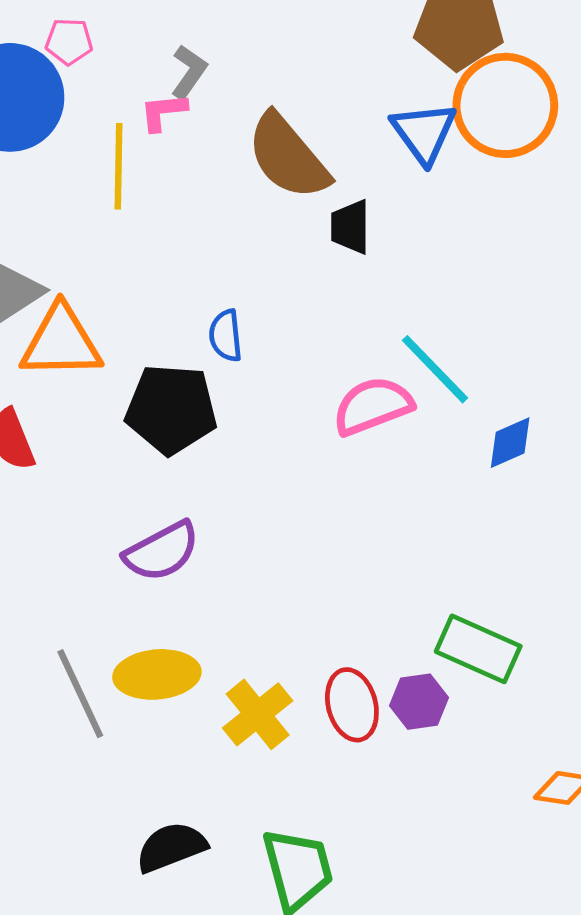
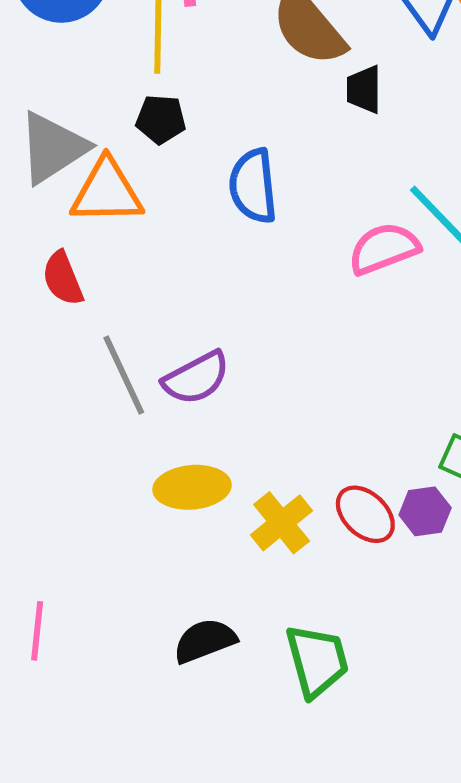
blue semicircle: (226, 336) -> (253, 186), size x1.6
black pentagon: (171, 409) -> (161, 119), moved, size x0.6
gray line: (80, 694) -> (124, 375), moved
red ellipse: (352, 705) -> (365, 514), turned -32

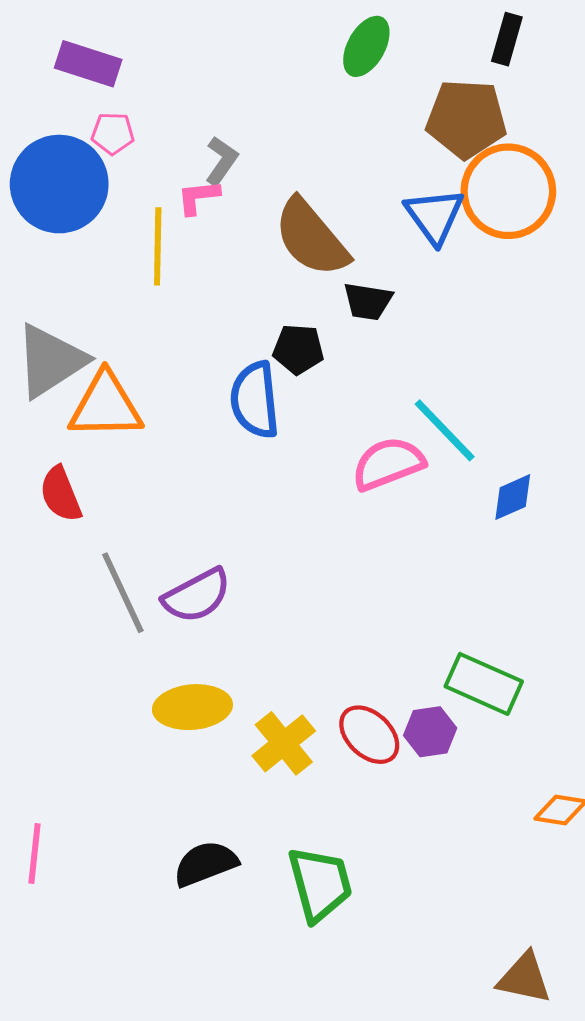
black trapezoid: (364, 89) -> (368, 301), turned -81
black pentagon: (161, 119) -> (298, 349), moved

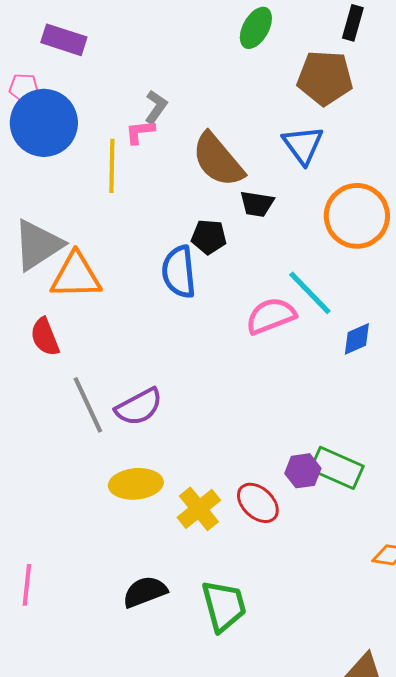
pink pentagon: (113, 133) -> (24, 88), moved
orange circle: (508, 191) -> (357, 216), moved
purple hexagon: (430, 732) -> (303, 471), moved

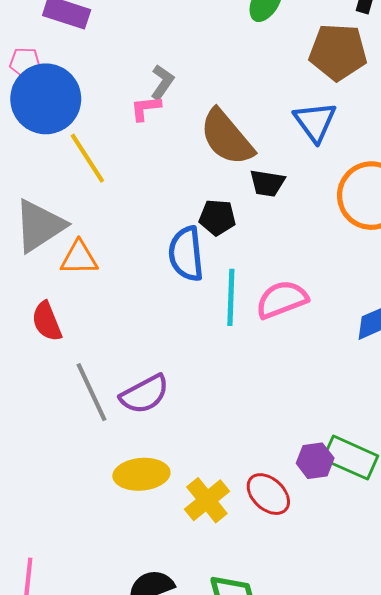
yellow line: (112, 166) -> (87, 158), moved, turned -34
orange triangle: (76, 276) -> (79, 258), size x0.7
cyan line: (310, 293) -> (231, 297), moved, turned 46

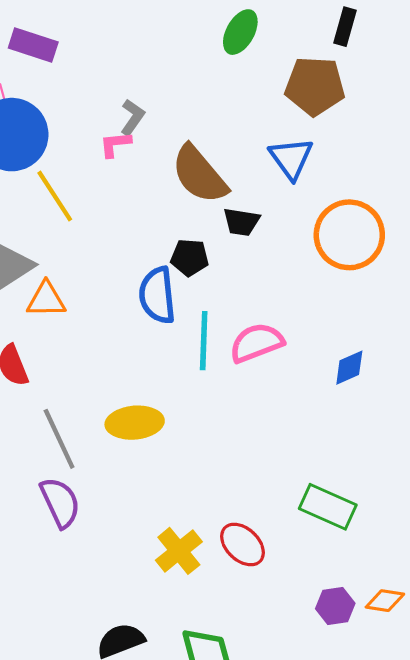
purple semicircle: (145, 394) -> (60, 502), moved, turned -87
purple hexagon: (315, 461) -> (335, 606), moved
yellow ellipse: (141, 474) -> (135, 423), moved

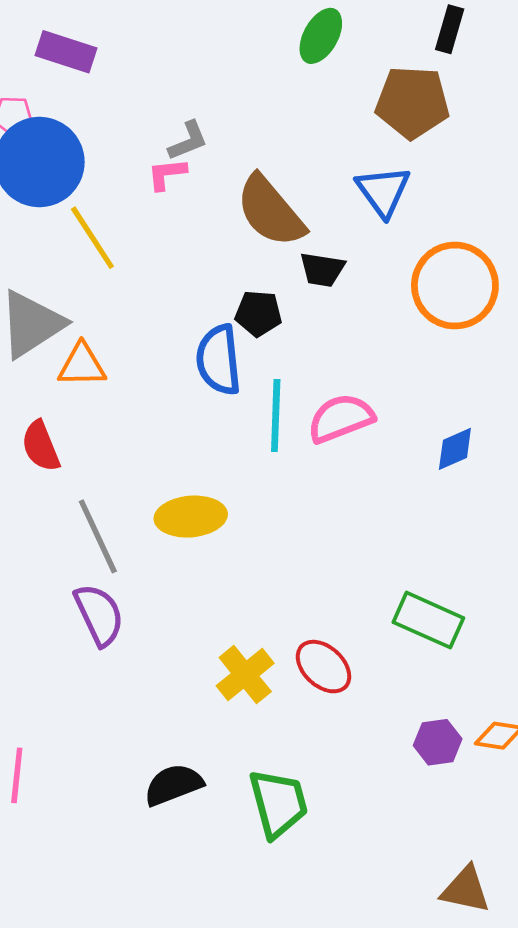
gray L-shape: (132, 117) -> (188, 141), turned 33

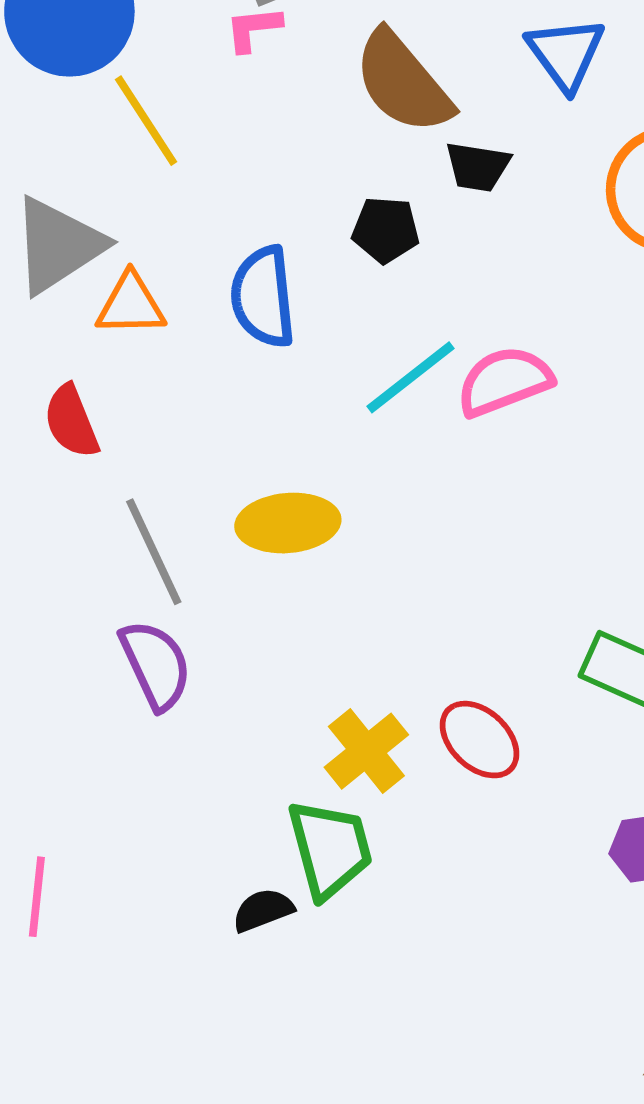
blue semicircle: (219, 360) -> (263, 297), moved
cyan line: (276, 416) -> (411, 377), turned 50
black semicircle: (173, 785) -> (263, 910), size x0.7
green trapezoid: (278, 803) -> (330, 849), moved

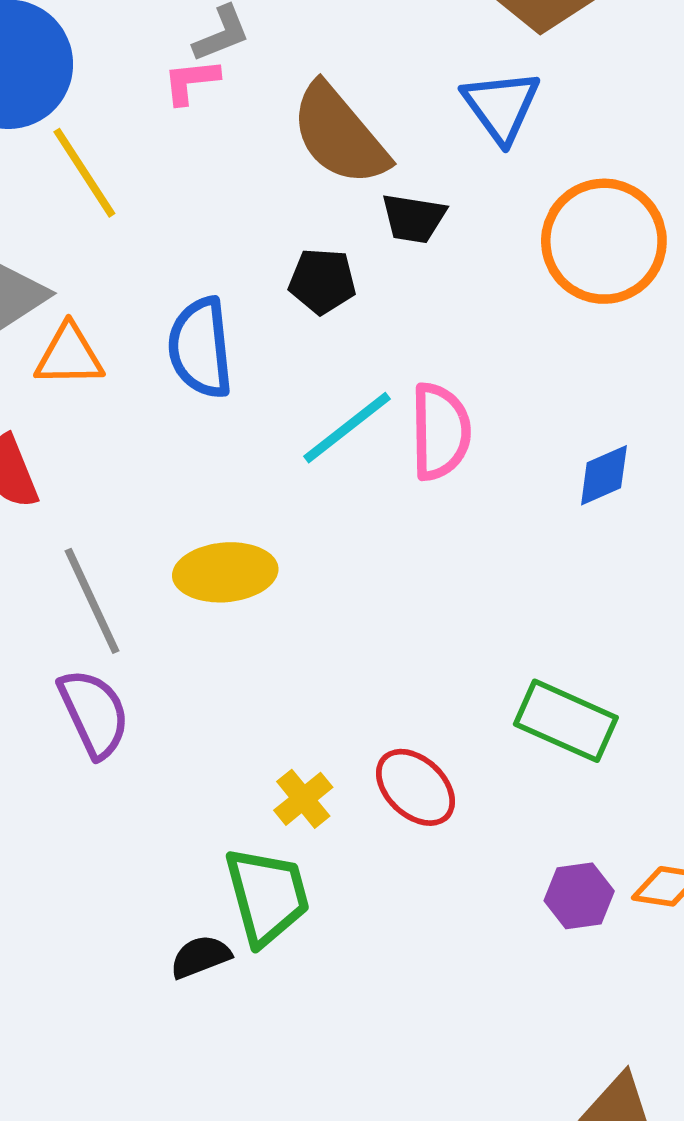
pink semicircle: (504, 381) -> (440, 432), turned 110
yellow cross: (366, 751) -> (303, 799), size x0.7

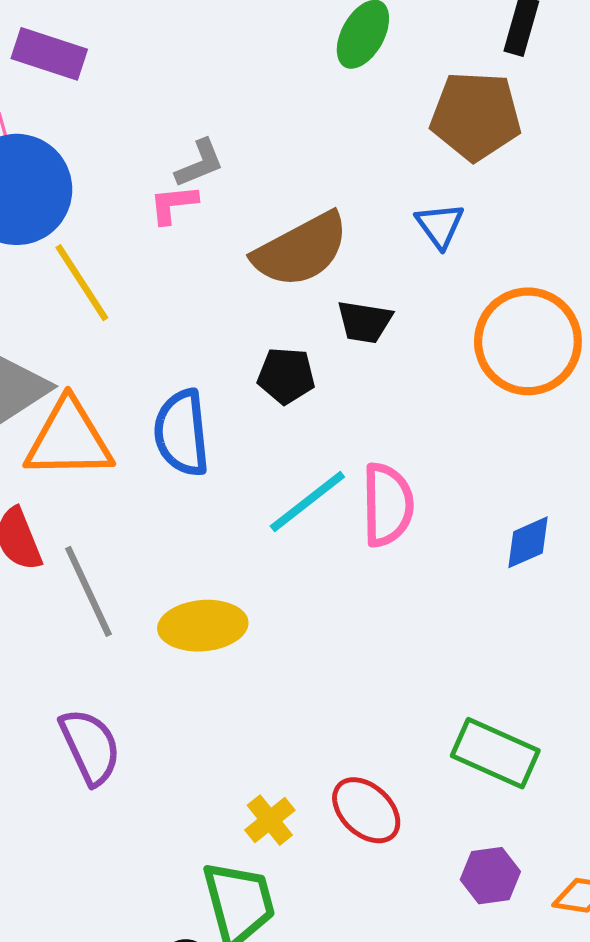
blue triangle: (501, 106) -> (440, 225), size x0.7
brown semicircle: (339, 135) -> (301, 250), turned -78
orange triangle: (69, 355) -> (69, 439), size x1.5
gray line: (92, 601) -> (88, 591), moved
purple hexagon: (579, 896) -> (490, 876), moved

